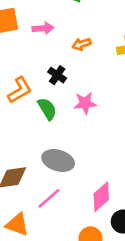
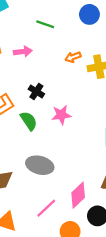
orange arrow: (82, 44) -> (73, 57), moved
pink line: (49, 198) -> (46, 208), moved

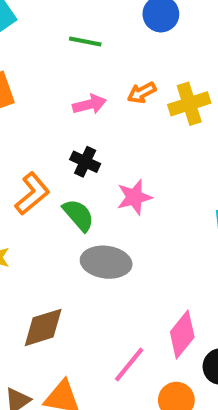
pink arrow: (23, 52) -> (89, 104), moved
gray ellipse: (40, 165) -> (106, 262), moved

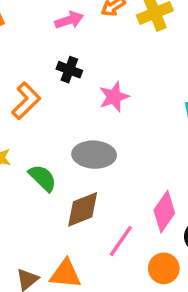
green semicircle: (78, 215) -> (43, 178), moved
brown diamond: (43, 327) -> (83, 209), moved

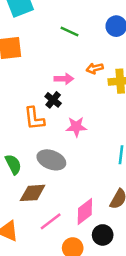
pink arrow: (69, 20) -> (64, 79), moved
orange L-shape: (26, 101) -> (34, 118), moved, turned 110

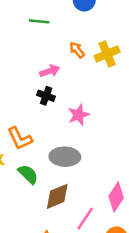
orange arrow: (95, 68) -> (77, 50), turned 84
orange L-shape: (34, 118) -> (20, 138), moved

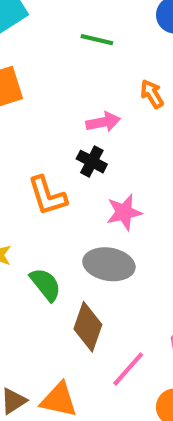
pink star: (79, 115) -> (124, 212), moved
orange L-shape: (20, 138) -> (47, 196), moved
brown diamond: (57, 196) -> (88, 327), turned -56

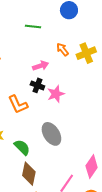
pink star: (124, 212) -> (56, 94), moved
gray ellipse: (109, 264) -> (51, 134), turned 55
brown diamond: (88, 327) -> (29, 174), moved

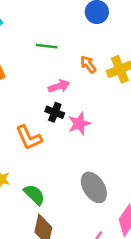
green line: (33, 26) -> (47, 46), moved
gray ellipse: (51, 134) -> (94, 187), moved

